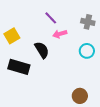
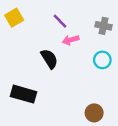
yellow square: (12, 36) -> (14, 18), moved
black rectangle: (19, 67) -> (23, 94), moved

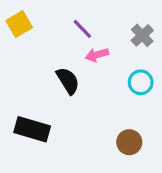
gray cross: (104, 26) -> (142, 35), turned 35
brown circle: (94, 113) -> (129, 142), moved

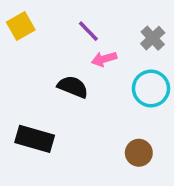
black semicircle: (68, 81) -> (73, 87), turned -36
cyan circle: (141, 82) -> (151, 89), size x1.4

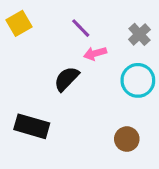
black semicircle: (73, 87) -> (67, 79), turned -68

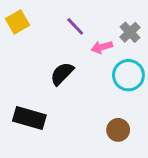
pink arrow: (95, 53) -> (102, 47), moved

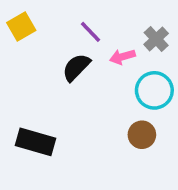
black semicircle: (62, 74) -> (76, 67), moved
brown circle: (118, 130) -> (142, 135), moved

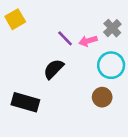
purple line: (90, 32) -> (65, 38), moved
black semicircle: (76, 67) -> (54, 69), moved

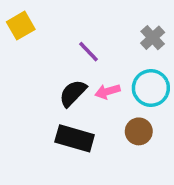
pink arrow: (88, 41) -> (108, 91), moved
black rectangle: (25, 102) -> (75, 138), moved

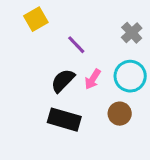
yellow square: (21, 26) -> (36, 19), moved
pink arrow: (108, 91) -> (93, 79), turned -42

